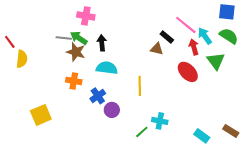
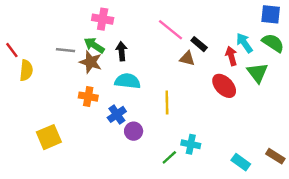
pink line: (186, 25) -> (170, 30), moved
gray line: (64, 38) -> (66, 50), moved

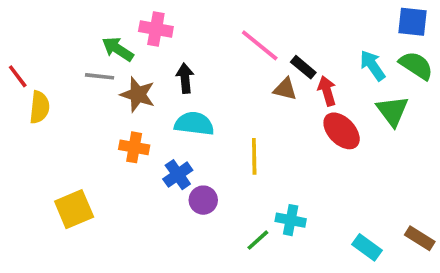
green arrow: (94, 45) -> (118, 49), moved
red arrow: (231, 56) -> (327, 91), moved

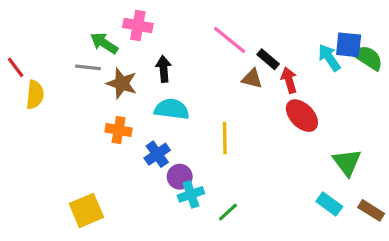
blue square: (413, 22) -> (349, 45), moved
green triangle: (392, 111) -> (347, 162), moved
yellow square: (74, 209) -> (86, 210), moved
cyan cross: (291, 220) -> (191, 194), moved, turned -30
cyan rectangle: (367, 247) -> (329, 204), moved

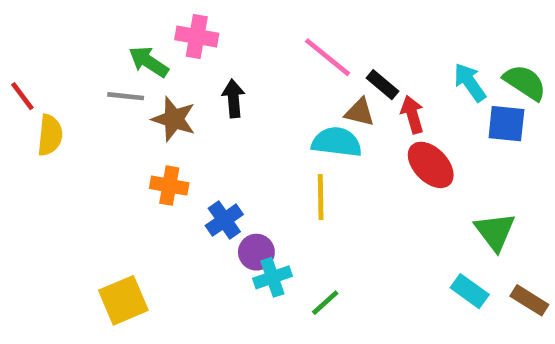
blue square: (349, 45) -> (506, 124), moved
cyan semicircle: (172, 109) -> (337, 142), moved

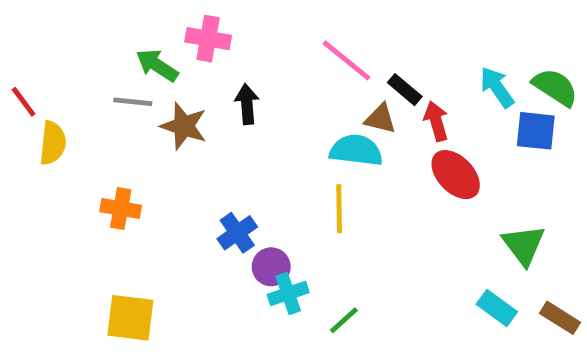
orange cross: (169, 186) -> (121, 209), moved
yellow square: (123, 300) -> (130, 318), turned 30

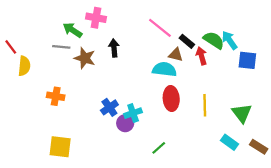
green semicircle: (555, 87) -> (214, 40), moved
red ellipse: (456, 175) -> (171, 98), moved, turned 40
yellow line: (339, 209) -> (205, 105), moved
cyan cross: (288, 293) -> (133, 113), moved

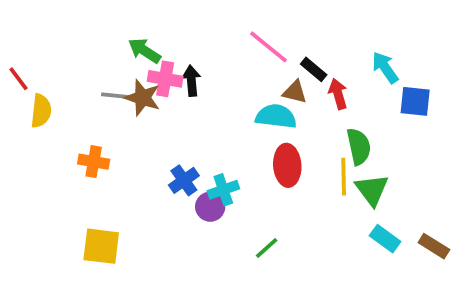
pink cross: (96, 18) -> (165, 79), moved
green arrow: (72, 30) -> (144, 51), moved
green semicircle: (214, 40) -> (359, 147), moved, turned 45
gray line: (61, 47) -> (116, 96), moved
green triangle: (242, 113) -> (372, 190), moved

